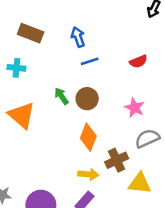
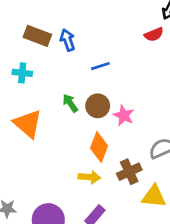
blue arrow: (78, 37) -> (67, 40), moved
red semicircle: (138, 61) -> (154, 34), moved
pink star: (135, 108) -> (124, 115), moved
yellow arrow: (88, 174) -> (89, 177), moved

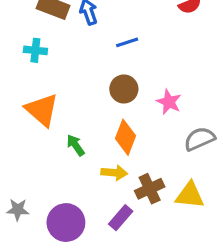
green arrow: (70, 103) -> (76, 145), moved
pink star: (124, 115) -> (169, 102), moved
brown cross: (129, 172) -> (150, 189), moved

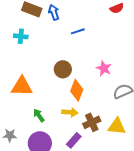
brown circle: (124, 89) -> (63, 69), moved
orange triangle: (42, 110) -> (22, 86), moved, turned -40
green arrow: (76, 145) -> (39, 115), moved

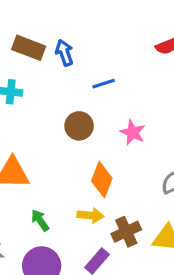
pink star: (104, 68) -> (133, 132), moved
brown circle: (63, 69) -> (79, 126), moved

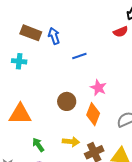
brown circle: (79, 126) -> (67, 101), moved
orange diamond: (102, 180) -> (93, 114), moved

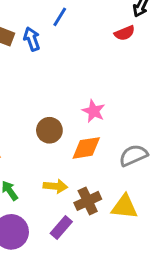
blue line: (79, 56) -> (60, 17), moved, turned -40
orange diamond: (93, 114) -> (86, 148), turned 60

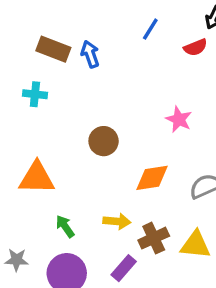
blue line: (60, 17) -> (150, 29), moved
pink star: (94, 111) -> (179, 119), moved
brown circle: (49, 130) -> (104, 141), moved

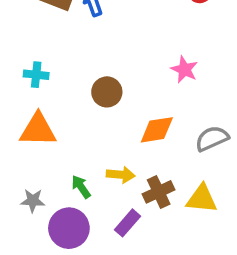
cyan cross: (35, 94) -> (36, 75), moved
green arrow: (65, 226) -> (81, 187), moved
gray star: (17, 260) -> (33, 201), moved

